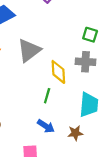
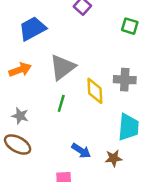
green square: (90, 35) -> (130, 26), moved
green line: (47, 96) -> (61, 103), moved

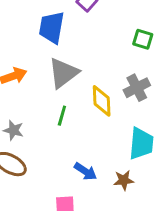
green square: (130, 26) -> (143, 39), moved
blue trapezoid: (33, 29) -> (52, 27), moved, turned -52
gray cross: (125, 80) -> (137, 88), turned -30

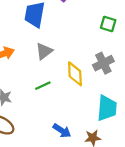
gray triangle: (63, 73) -> (44, 51), size x0.7
green line: (62, 116) -> (43, 86), turned 49

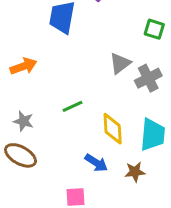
gray triangle: (44, 51) -> (120, 63), moved
yellow diamond: (75, 74) -> (113, 129), moved

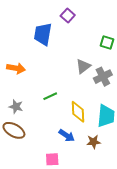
orange arrow: (23, 66) -> (16, 68), turned 30

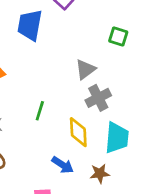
gray cross: (103, 77) -> (98, 98), moved
green line: (50, 96) -> (40, 111), turned -48

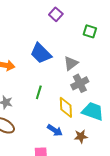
blue trapezoid: (30, 25) -> (41, 53), moved, turned -55
green square: (118, 37) -> (90, 31), moved
cyan trapezoid: (117, 138) -> (93, 111), turned -75

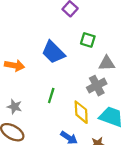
green square: (90, 31) -> (88, 40), moved
gray triangle: (71, 63) -> (107, 63), moved, turned 35

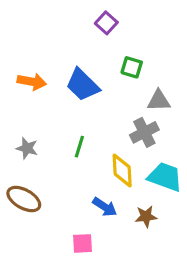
orange arrow: (14, 66) -> (32, 82), moved
gray star: (14, 107) -> (27, 148), moved

